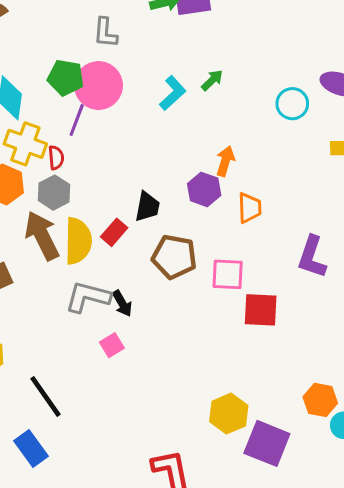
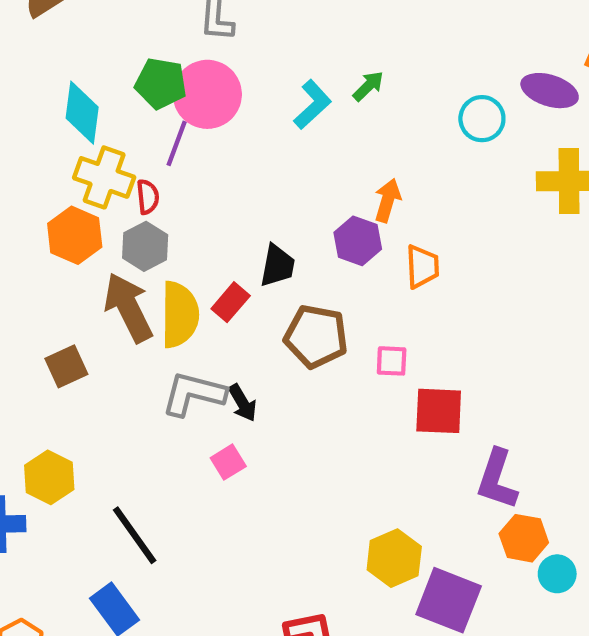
purple L-shape: (312, 257) -> (497, 479), moved
pink square: (228, 274) -> (392, 361), size x0.7

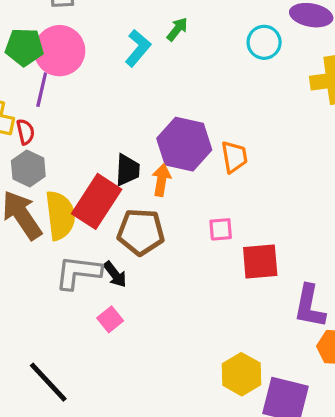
orange arrow: (388, 200) -> (161, 180), moved
purple hexagon: (358, 241) -> (184, 144), size x1.5
red rectangle: (231, 302) -> (97, 201), size x1.8
brown pentagon: (316, 336) -> (141, 232), moved

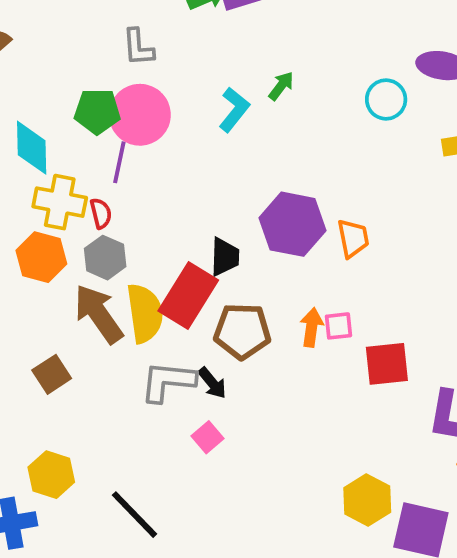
orange arrow: (161, 180) -> (312, 327), moved

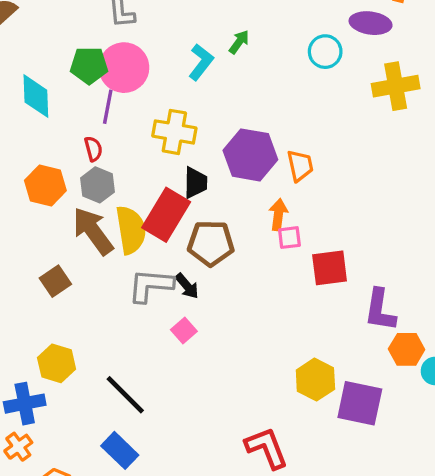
yellow cross: (60, 202) -> (174, 132), moved
orange arrow: (312, 327) -> (278, 215), moved

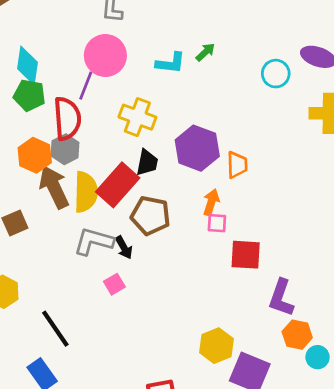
cyan L-shape: (201, 62) -> (171, 63), turned 48
green pentagon: (89, 65) -> (29, 95), moved
red semicircle: (93, 149) -> (67, 119), size x2.0
orange hexagon: (45, 185) -> (35, 155), moved

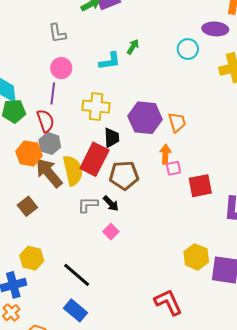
pink circle: (105, 56) -> (61, 68), size x0.7
red semicircle: (67, 119) -> (46, 121), size x0.7
gray L-shape: (94, 241) -> (88, 205), size x0.7

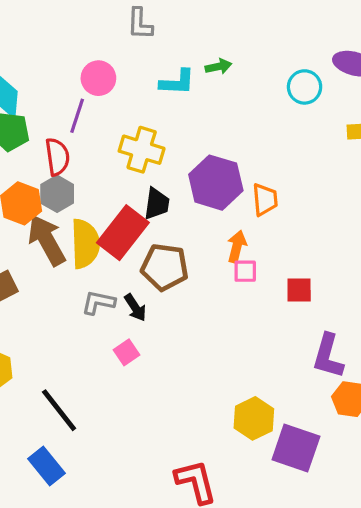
gray L-shape: (57, 33) -> (140, 24), moved
green arrow: (133, 47) -> (218, 66), turned 35
red square: (200, 186) -> (299, 290), moved, size x0.7

